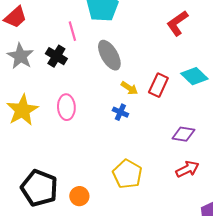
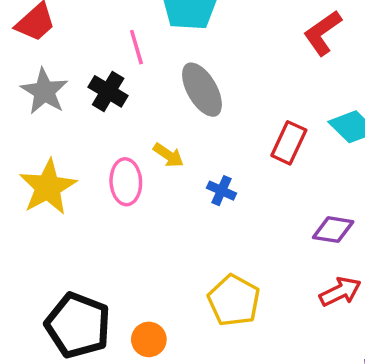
yellow arrow: (129, 88) -> (168, 155), moved

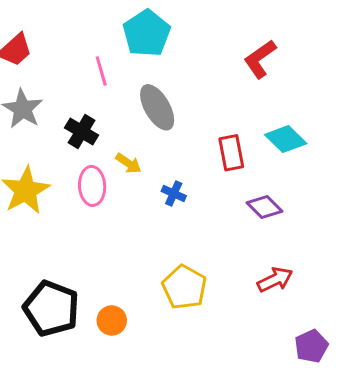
black cross: (108, 91) -> (82, 132), moved
red rectangle: (289, 143) -> (231, 153), turned -36
purple diamond: (333, 230) -> (264, 207), moved, turned 36

